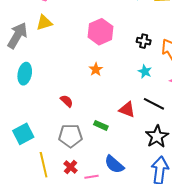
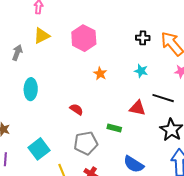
pink hexagon: (100, 32) -> (84, 38), moved
gray arrow: (17, 35) -> (17, 53), size x0.6
cyan star: (145, 71) -> (141, 71), moved

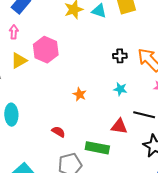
pink hexagon: (84, 38) -> (46, 50), moved
green rectangle: (114, 128) -> (97, 148), size x1.6

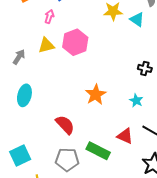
orange star: (80, 94) -> (96, 94), size x1.5
red semicircle: (58, 132) -> (65, 125), size x1.5

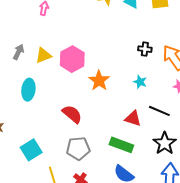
pink hexagon: (75, 42) -> (72, 59), moved
yellow triangle: (46, 45) -> (43, 55), moved
green rectangle: (98, 151) -> (121, 145), moved

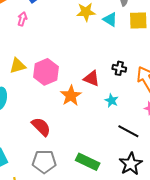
red triangle: (133, 119) -> (92, 78), moved

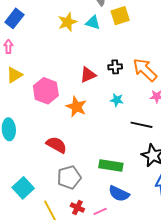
yellow triangle: (18, 66) -> (14, 75), moved
red triangle: (92, 78) -> (88, 75), moved, turned -30

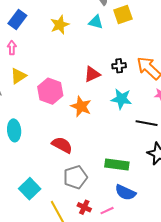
yellow star: (67, 22) -> (60, 25), moved
cyan star: (117, 100) -> (121, 99), size x1.5

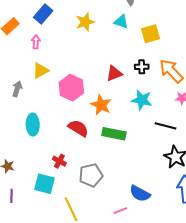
yellow square: (123, 15) -> (151, 34), moved
red semicircle: (62, 145) -> (78, 128), moved
green rectangle: (117, 164) -> (114, 134), moved
cyan square: (30, 189) -> (44, 184), turned -35
red cross: (84, 207) -> (59, 161), moved

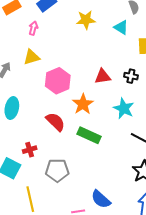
red cross: (59, 161) -> (30, 150), turned 32

